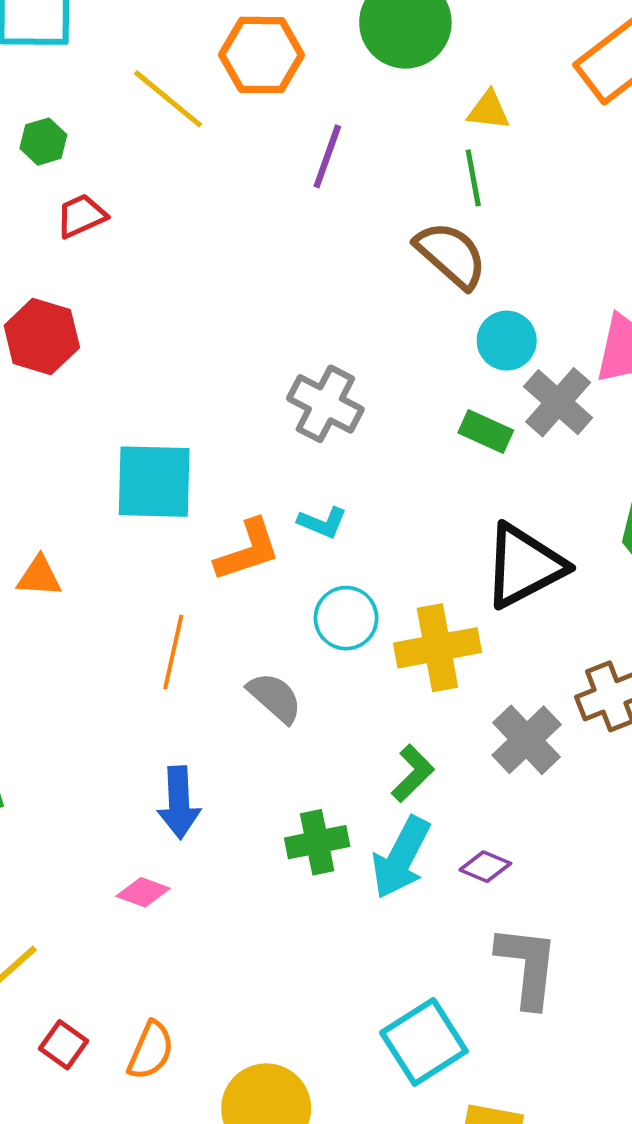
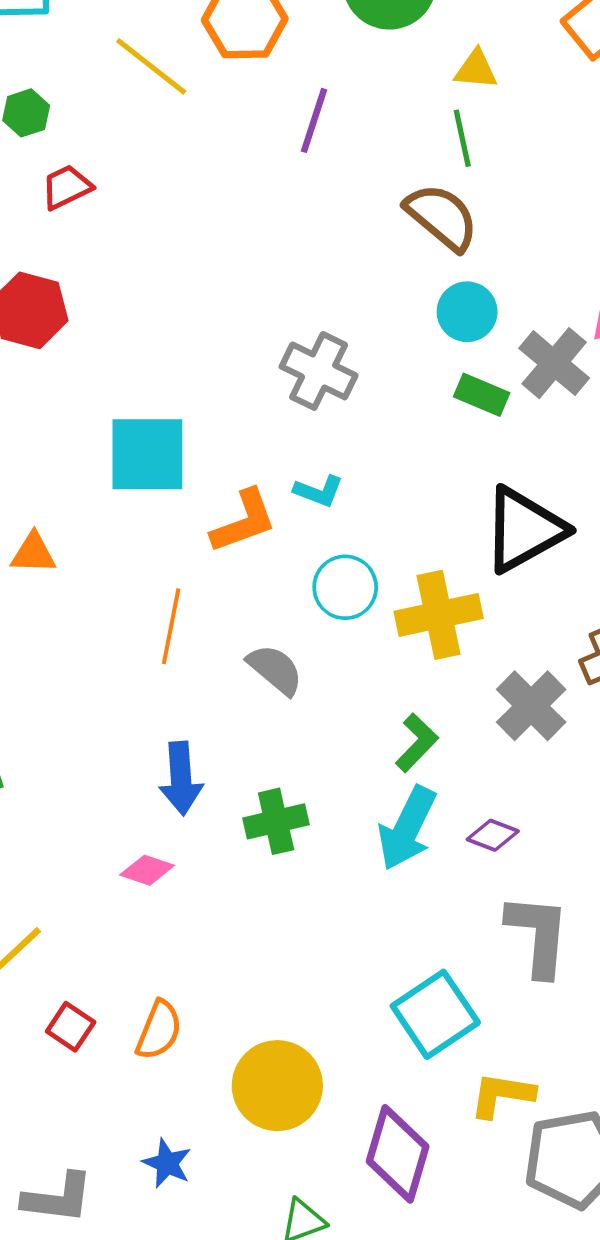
cyan circle: (507, 341) -> (467, 312), moved
green cross: (317, 842) -> (276, 821), moved

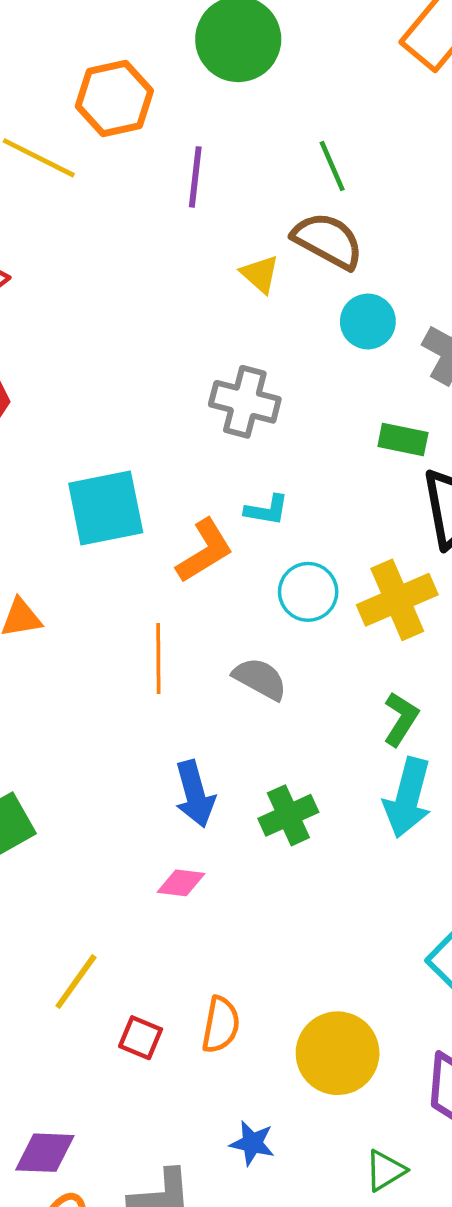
yellow triangle: (476, 69) -> (260, 274), moved, turned 48
green rectangle: (482, 395) -> (403, 439), moved

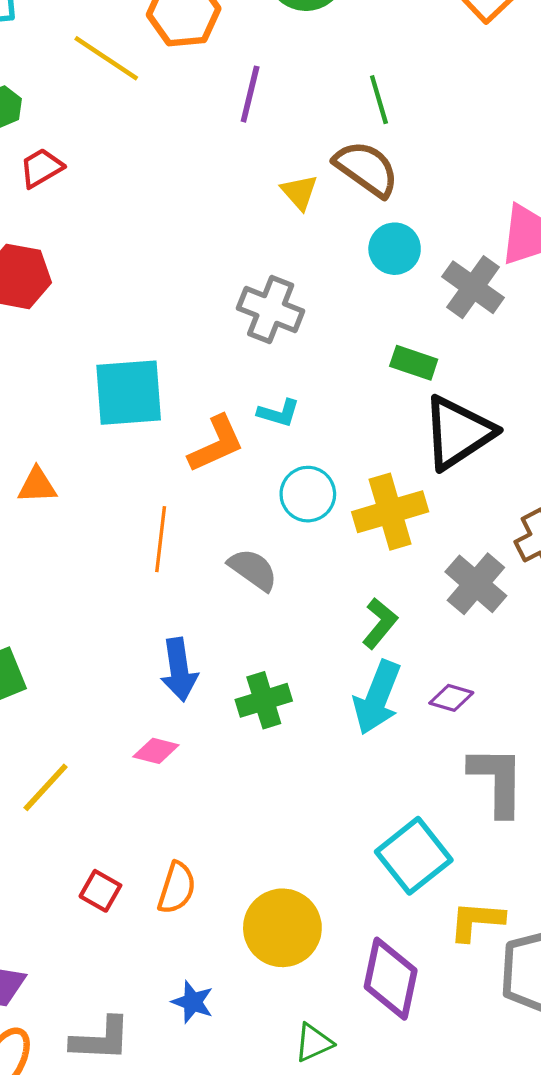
yellow line: (76, 982) -> (46, 787), moved

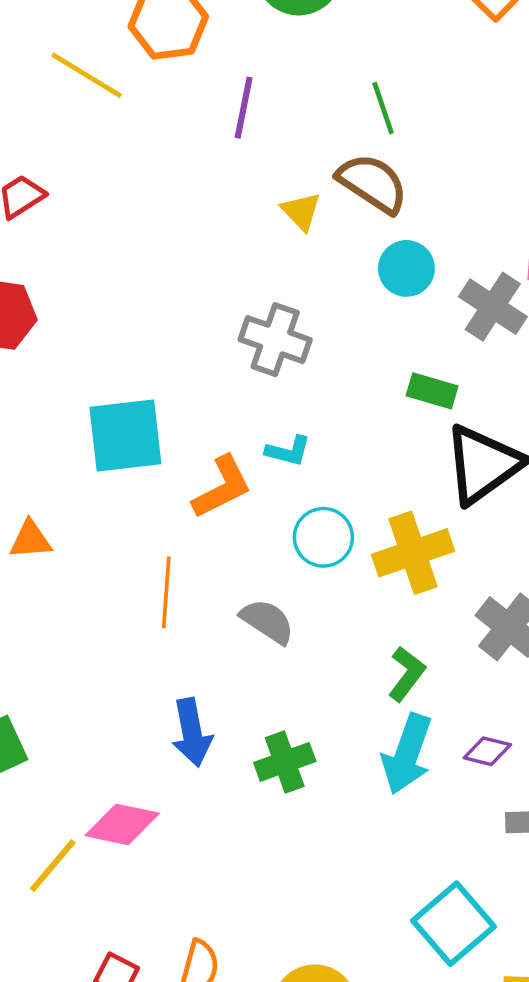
pink diamond: (156, 751) -> (122, 824), moved, size x1.5

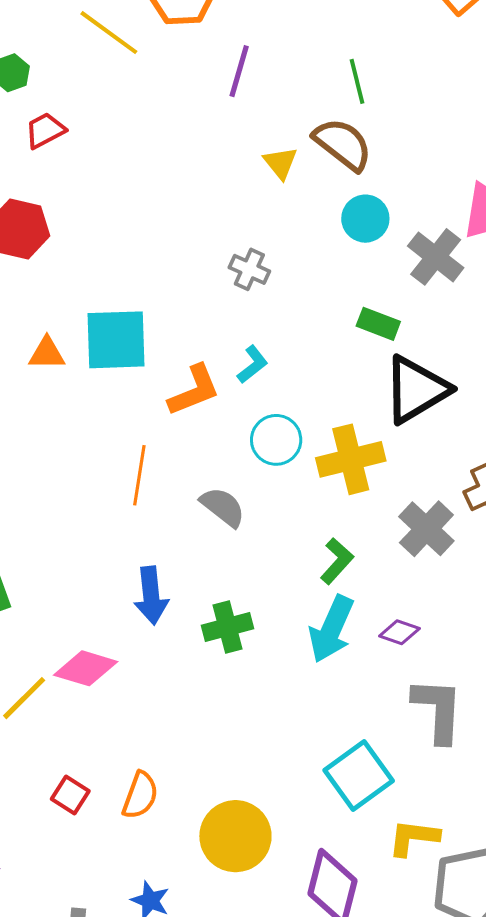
gray cross: (275, 340) -> (249, 269), size x0.7
cyan L-shape: (288, 451) -> (253, 364), turned -57
orange triangle: (30, 540) -> (47, 353), moved

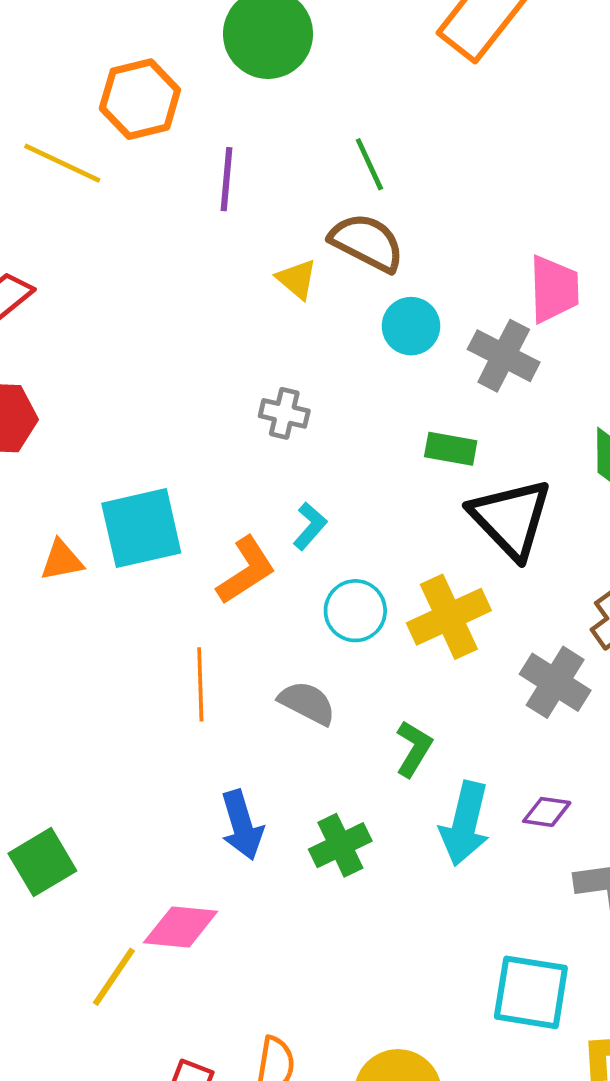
black triangle: (416, 390) -> (511, 519), turned -32
green L-shape: (337, 561) -> (414, 749), moved
cyan square: (359, 776) -> (531, 992), turned -34

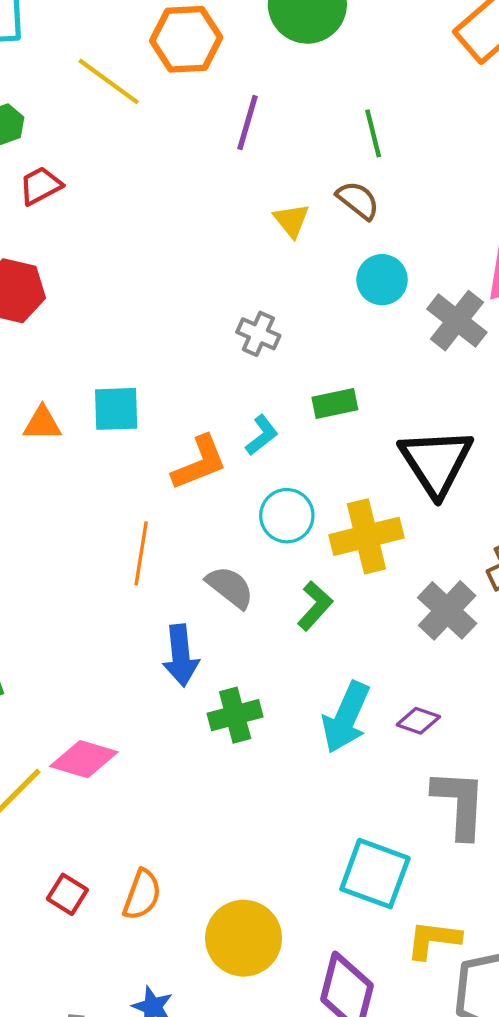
brown semicircle: (367, 242) -> (358, 200), size x0.7
green rectangle: (451, 449) -> (335, 404), moved, turned -33
cyan square: (141, 528) -> (116, 409), size x0.7
green L-shape: (414, 749) -> (315, 606), moved
blue arrow: (242, 825) -> (181, 655), moved

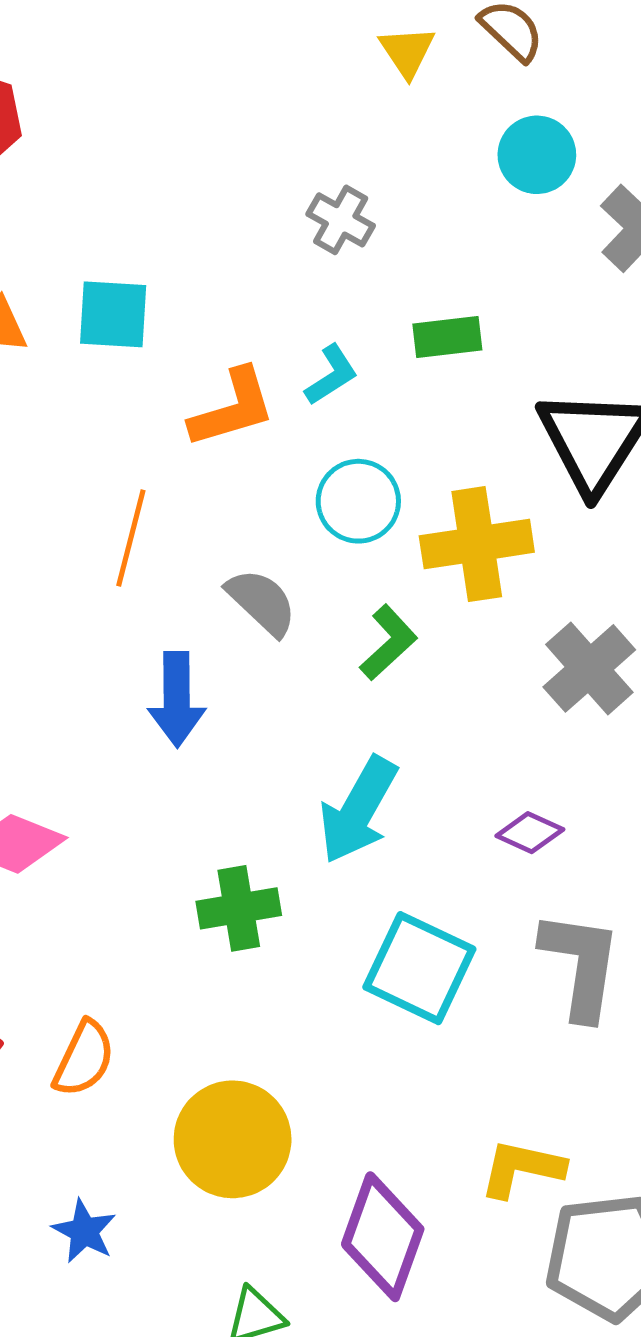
green cross: (235, 715) -> (239, 908), moved
cyan arrow: (346, 717) -> (358, 810), moved
cyan square: (375, 874) -> (419, 968), moved

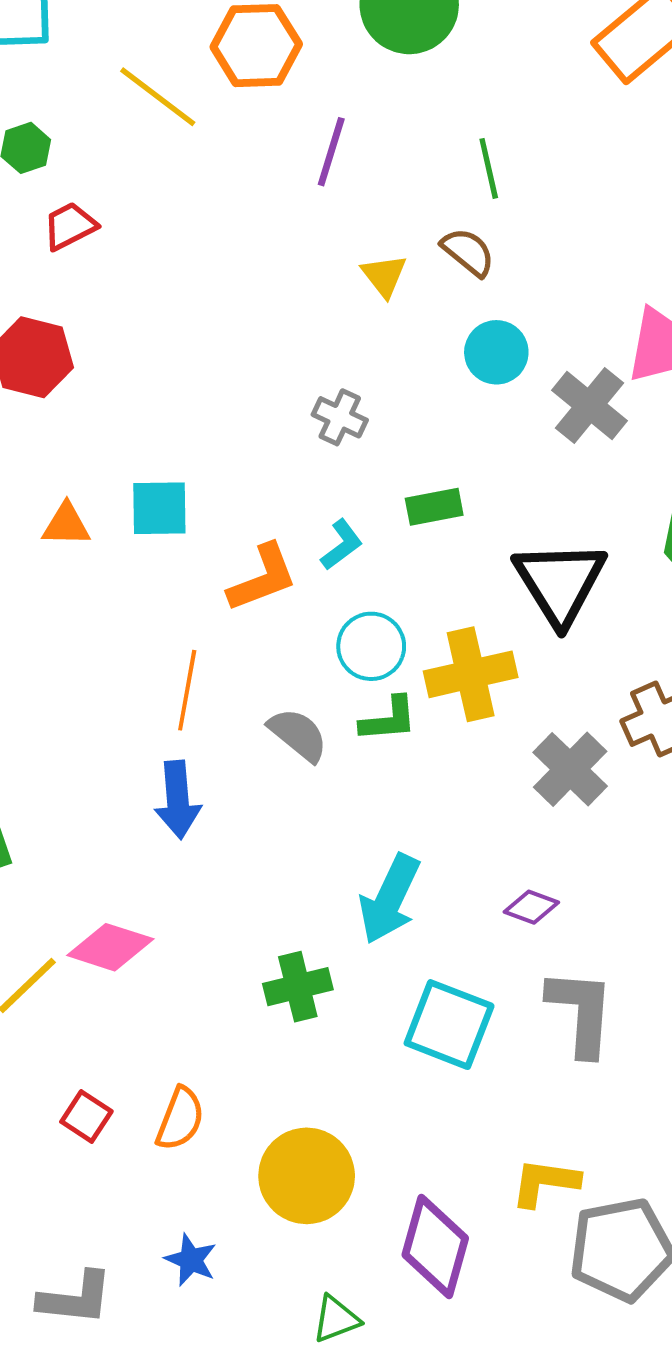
green L-shape: (389, 643) -> (388, 719), moved, turned 42
blue arrow: (177, 699) -> (178, 800), moved

